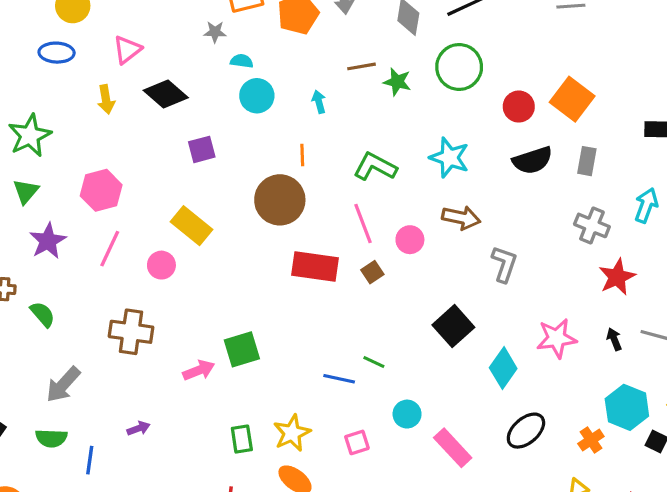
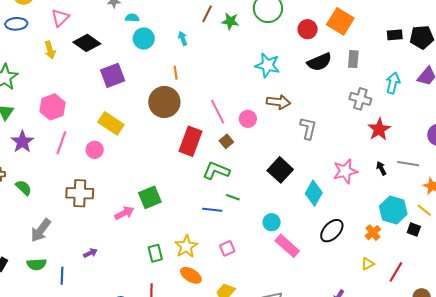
brown line: (361, 66) -> (207, 14), turned -48
purple square: (202, 149) -> (113, 75), size x1.4
green L-shape: (375, 167) -> (216, 171), moved
red rectangle: (315, 266) -> (190, 141), turned -72
cyan circle: (407, 414) -> (272, 222), moved

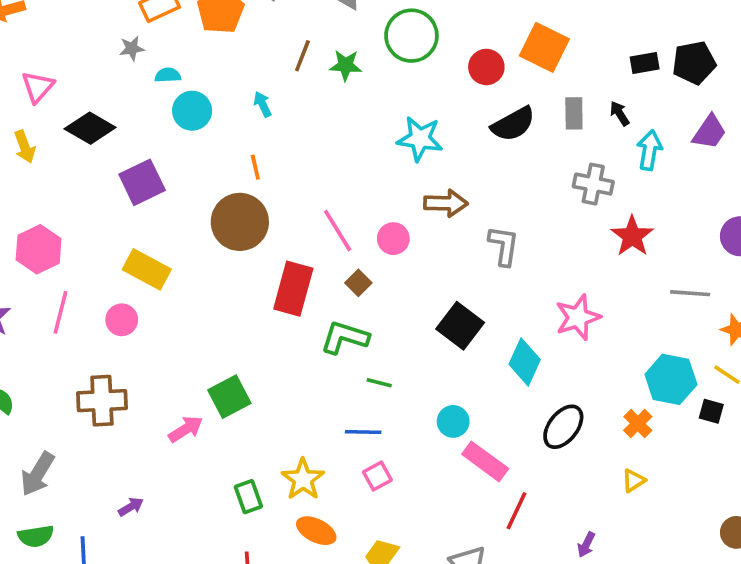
black arrow: (381, 168) -> (620, 113), moved
blue line: (212, 210) -> (363, 432), moved
red line: (396, 272) -> (517, 511), moved

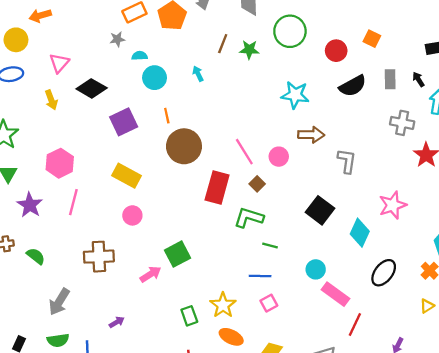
orange square: (544, 47) -> (372, 39), size x0.6
orange line: (255, 167) -> (167, 116), moved
pink circle: (122, 320) -> (132, 215), moved

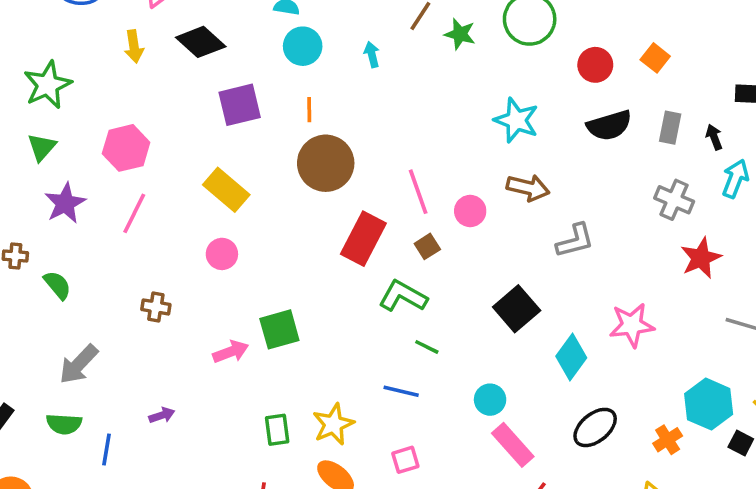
gray L-shape: (347, 161) -> (575, 241), turned 55
brown cross: (99, 257) -> (156, 307), size x0.6
pink square: (269, 303) -> (405, 460), moved

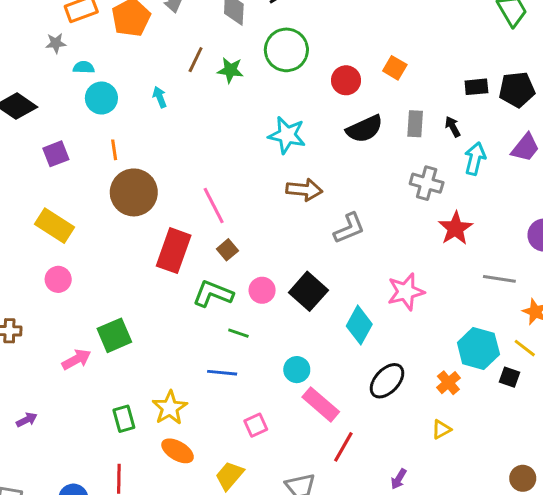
purple square: (240, 105) -> (56, 154), size x0.7
pink circle: (470, 211) -> (262, 290), moved
pink square: (405, 460) -> (256, 425), moved

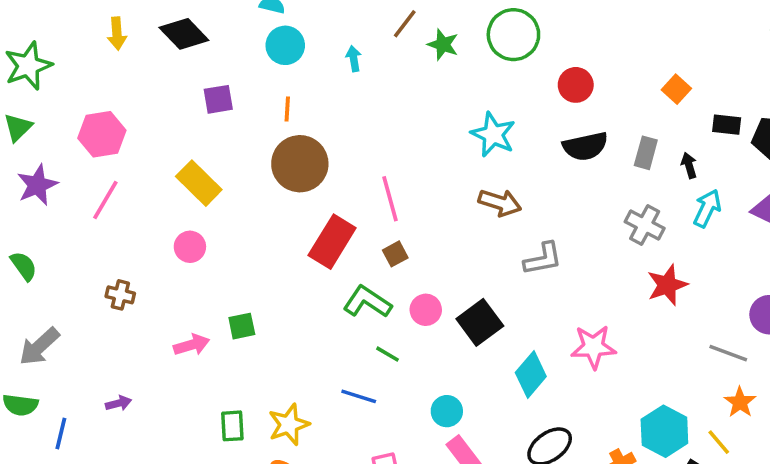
orange square: (395, 68) -> (676, 89), moved
gray line: (499, 279) -> (728, 353), moved
green square: (114, 335) -> (242, 326), size x0.7

